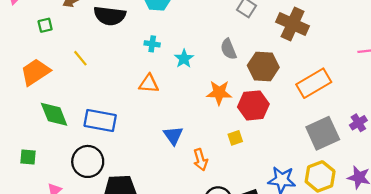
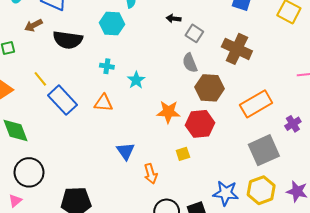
gray semicircle: (228, 49) -> (190, 63), moved
blue rectangle: (100, 121) -> (63, 100), moved, turned 36
purple cross: (358, 123) -> (293, 124), moved
black circle: (88, 161) -> (29, 172), moved

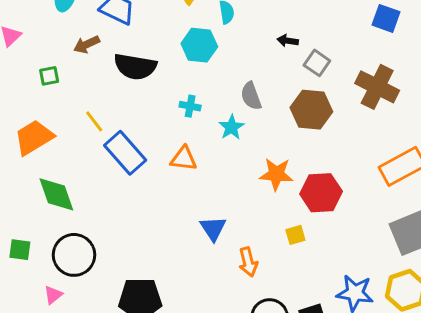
gray semicircle: (190, 63) -> (251, 96), moved
brown hexagon: (210, 88) -> (311, 110), moved

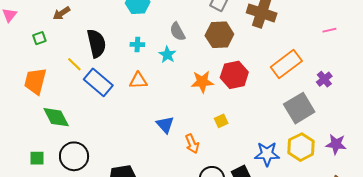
black semicircle: (135, 67) -> (96, 43), moved, turned -104
orange trapezoid: (34, 137) -> (35, 81), turned -36
red hexagon: (321, 193) -> (234, 75), moved

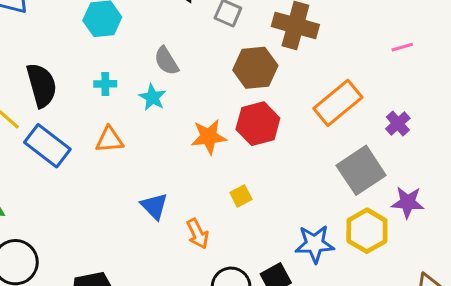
brown hexagon: (219, 35) -> (255, 68), moved
purple star: (336, 144) -> (408, 202), moved

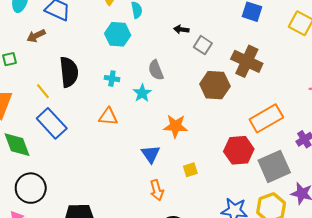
red hexagon: (258, 124) -> (239, 150), moved
blue rectangle: (47, 146) -> (52, 123), moved
blue triangle: (154, 206) -> (151, 154), moved

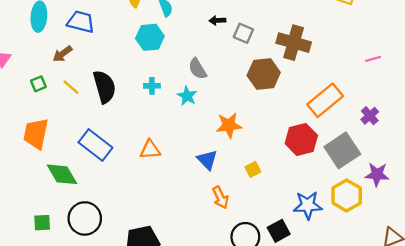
yellow line: (43, 91) -> (71, 87), moved
orange triangle: (108, 117) -> (150, 150), moved

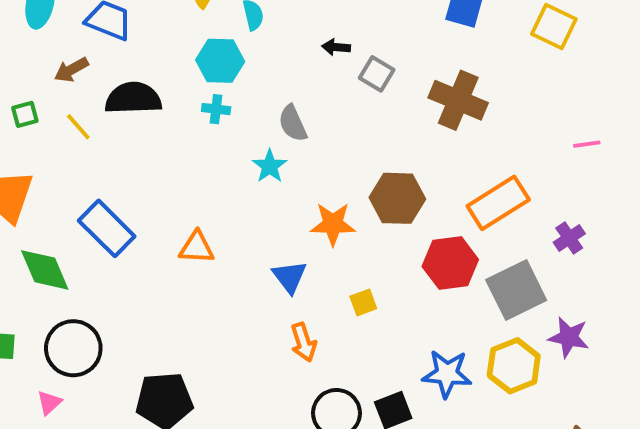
brown hexagon: (264, 74) -> (397, 198), moved
cyan cross: (152, 86) -> (216, 109), moved
black semicircle: (104, 87) -> (133, 98), moved, turned -84

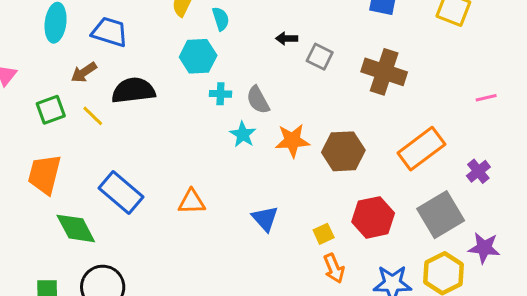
cyan cross: (216, 109) -> (220, 94), moved
green square: (25, 114) -> (51, 110), size x1.4
orange star: (333, 224) -> (292, 141), moved
red hexagon: (450, 263) -> (373, 217), moved
orange arrow: (304, 342) -> (334, 268), moved

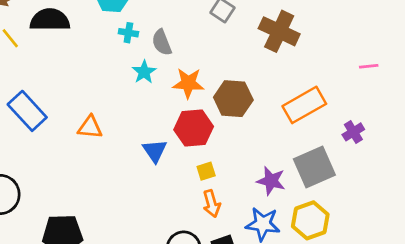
red hexagon: (373, 217) -> (194, 128), moved
purple star: (484, 248) -> (271, 181), moved

